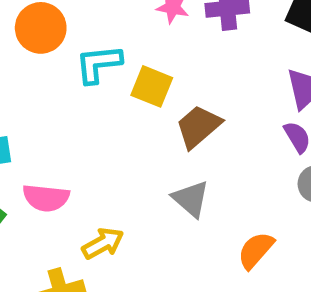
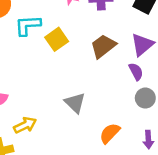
yellow square: (152, 86) -> (57, 39), turned 30
brown trapezoid: (198, 127) -> (103, 46), moved

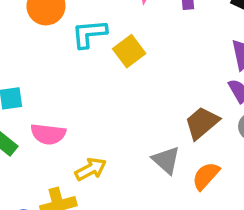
brown trapezoid: (103, 46) -> (202, 123), moved
gray triangle: (75, 103) -> (166, 160), moved

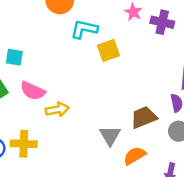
yellow arrow: (91, 169) -> (57, 110), moved

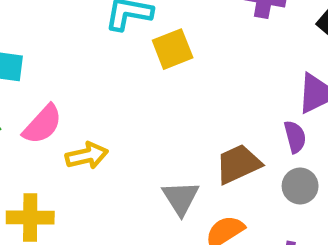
pink semicircle: (33, 91) -> (42, 124), turned -70

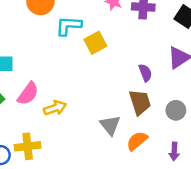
purple semicircle: (295, 137) -> (145, 73), moved
brown trapezoid: (238, 164) -> (140, 102), turned 104

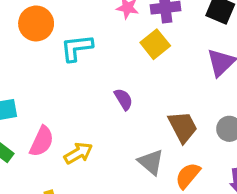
yellow square: (95, 43) -> (155, 44), moved
purple semicircle: (145, 73) -> (123, 99), moved

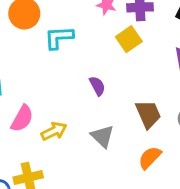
gray triangle: (151, 162) -> (102, 136), moved

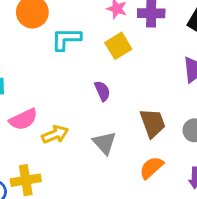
yellow square: (129, 39) -> (118, 46), moved
pink semicircle: (22, 118) -> (23, 119), turned 32

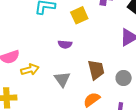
purple semicircle: (102, 91) -> (65, 44), turned 112

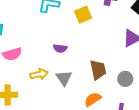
purple semicircle: (65, 44) -> (60, 48), moved
yellow arrow: (30, 70) -> (39, 74), moved

